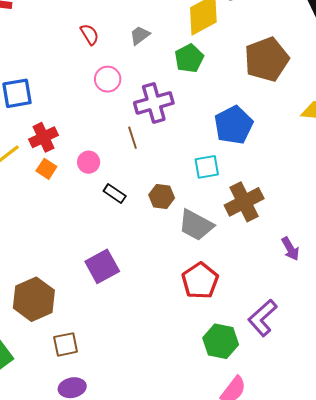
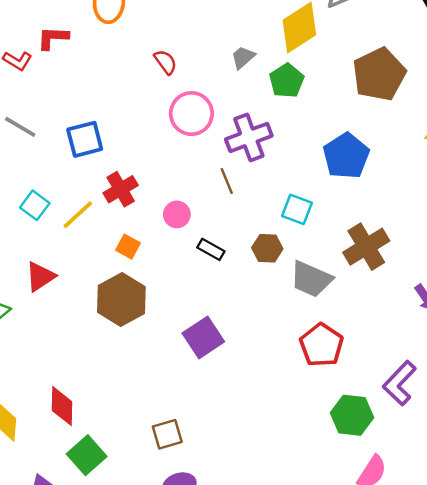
gray trapezoid: (140, 35) -> (243, 57), moved
pink circle: (108, 79) -> (191, 114), size x1.4
cyan square: (207, 167) -> (297, 209), moved, turned 35
orange square: (46, 169) -> (128, 247), moved
brown hexagon: (34, 299) -> (121, 300), moved

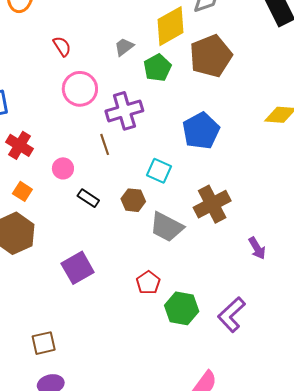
brown pentagon: (379, 74) -> (211, 56), moved
red cross: (121, 189) -> (20, 145), turned -32
red pentagon: (321, 345) -> (148, 283), moved, size x0.7
green hexagon: (352, 415) -> (182, 308), moved

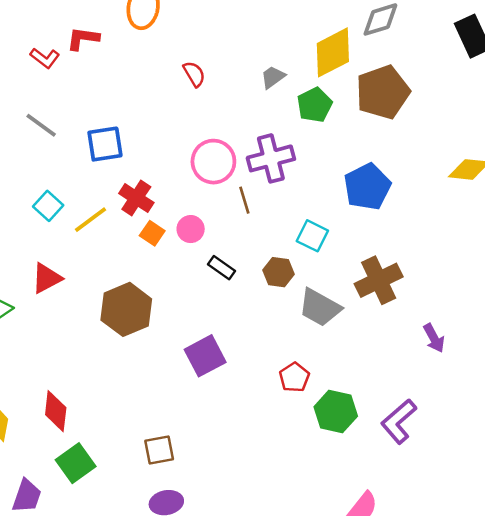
pink circle: (80, 89) -> (213, 162), moved
orange square: (22, 191) -> (152, 233), moved

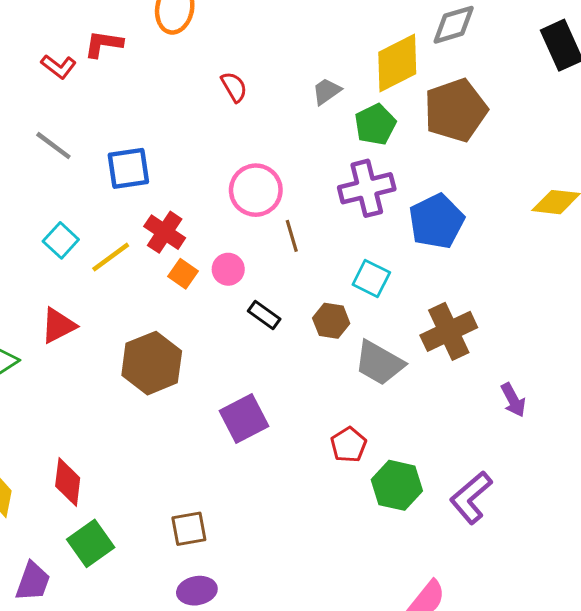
purple cross: (271, 158) -> (367, 188), moved

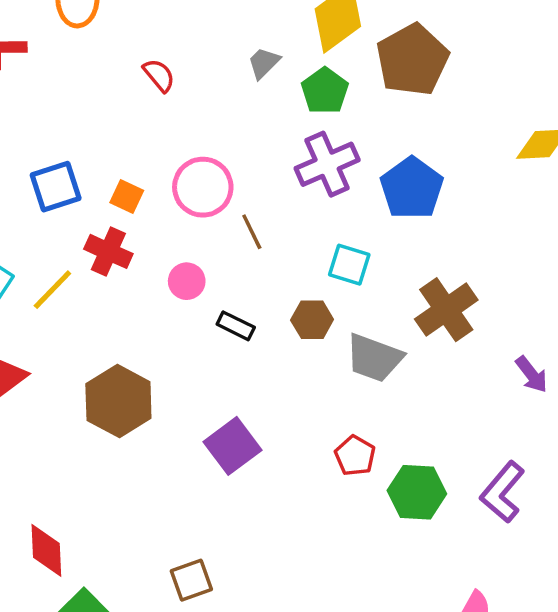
orange square: (183, 274) -> (127, 197), moved

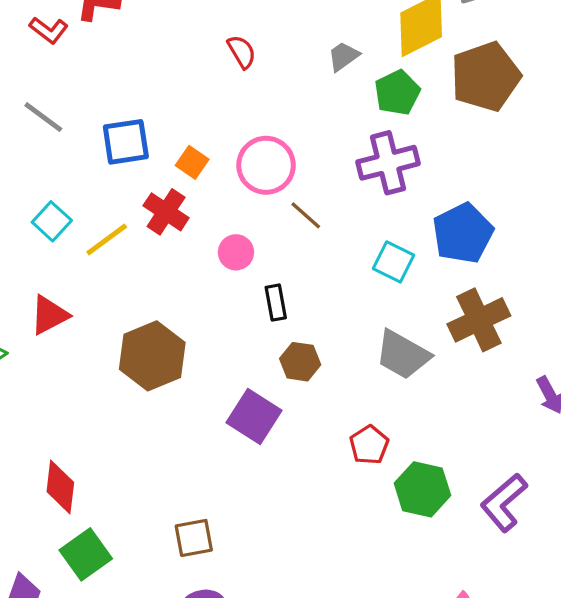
blue pentagon: (412, 188) -> (463, 233), moved
brown line: (252, 232) -> (306, 215), turned -32
brown hexagon: (312, 320) -> (300, 362), moved
black rectangle: (236, 326) -> (276, 303), turned 44
purple square: (233, 446) -> (254, 416), turned -30

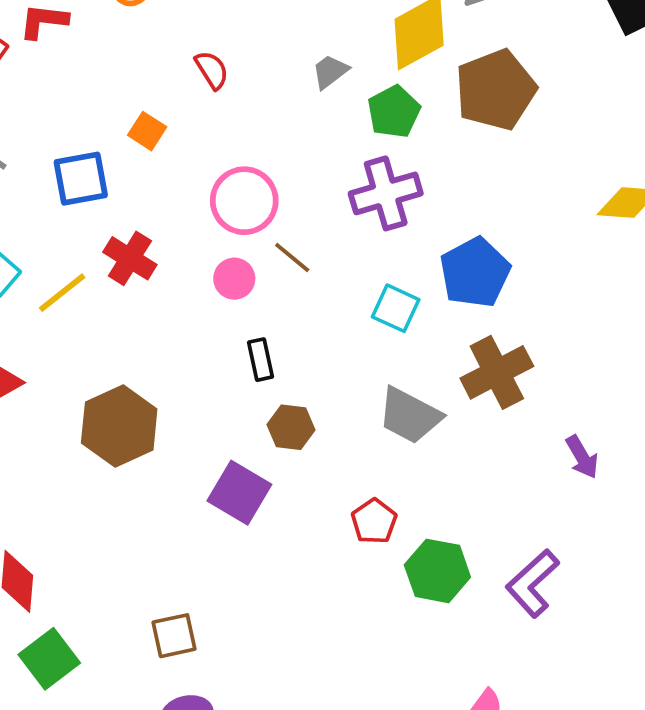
orange square: (192, 162) -> (147, 131), moved
pink circle: (236, 252) -> (234, 279), moved

